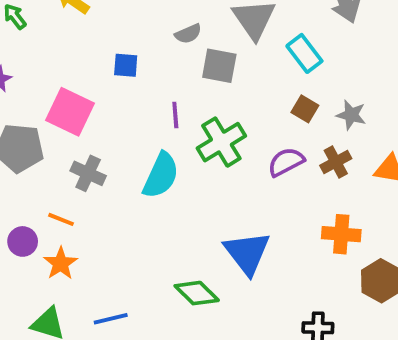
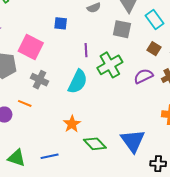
gray square: (219, 66) -> (122, 29), moved
blue triangle: (247, 253) -> (133, 141), moved
orange star: (61, 263) -> (72, 124), moved

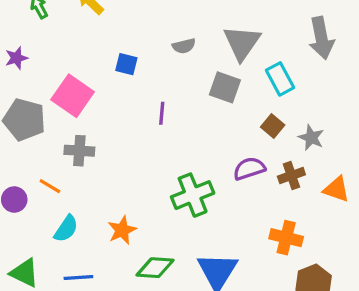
green cross: (110, 65) -> (193, 195), moved
gray cross: (40, 80) -> (79, 151), turned -30
cyan semicircle: (78, 82) -> (66, 229), moved, size x0.7
green diamond: (95, 144) -> (155, 268), turned -50

